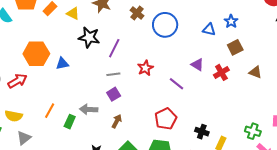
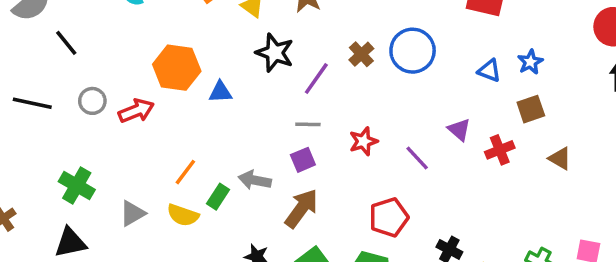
brown cross: (137, 13) -> (361, 54), moved
red star: (145, 68) -> (363, 141), moved
yellow semicircle: (14, 116) -> (183, 215), moved
brown arrow: (117, 121) -> (301, 208), size x1.6

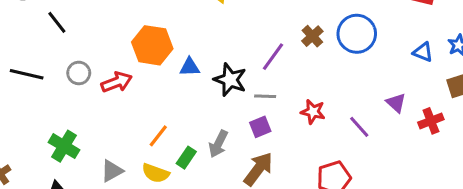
black star: (275, 53) -> (230, 80), moved
red star: (363, 141) -> (313, 112), turned 30
gray arrow: (255, 180) -> (218, 144), turned -76

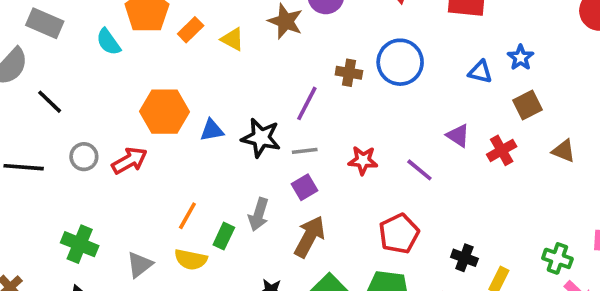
brown cross: (312, 36) -> (349, 73), turned -30

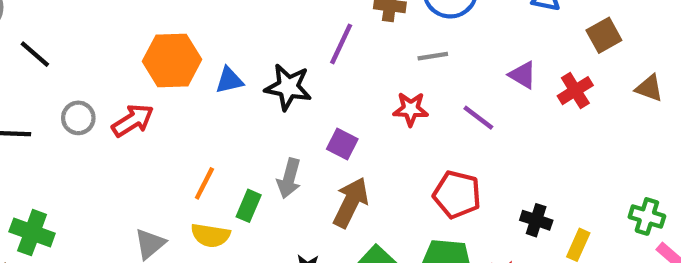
gray line: (305, 151) -> (433, 56), moved
purple square: (304, 187) -> (342, 144), turned -30
red pentagon: (399, 234) -> (457, 195), turned -30
green cross: (80, 244) -> (32, 233), moved

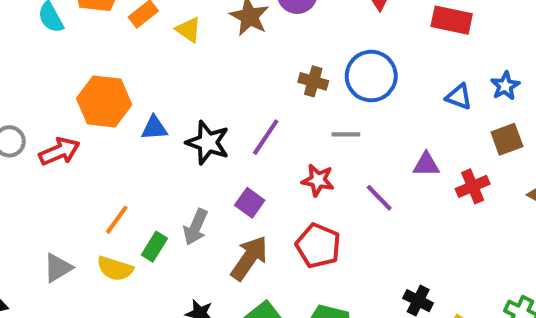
purple line: (341, 44) -> (266, 137), moved
purple triangle: (523, 75) -> (426, 164), turned -40
red pentagon: (457, 195) -> (318, 246), moved

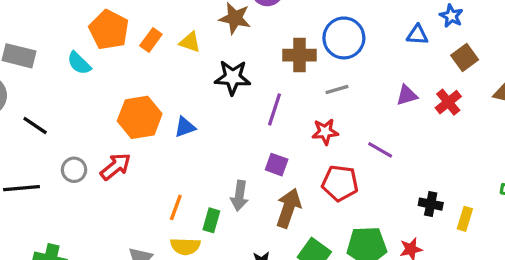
brown cross: (313, 81) -> (300, 55), size x1.4
black star: (208, 143) -> (232, 77), moved
purple line: (379, 198) -> (380, 150), moved

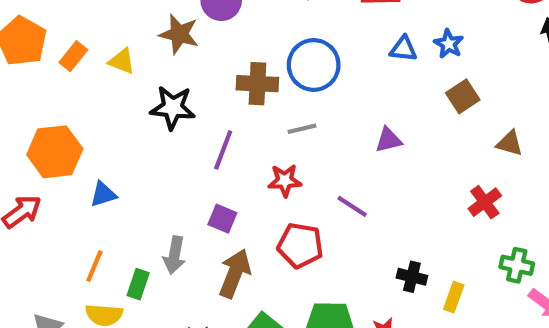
blue triangle: (417, 35) -> (403, 49), moved
red cross: (448, 102) -> (485, 202), moved
blue triangle: (185, 127) -> (103, 194), moved

